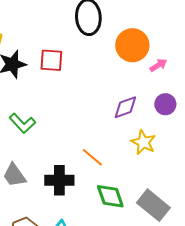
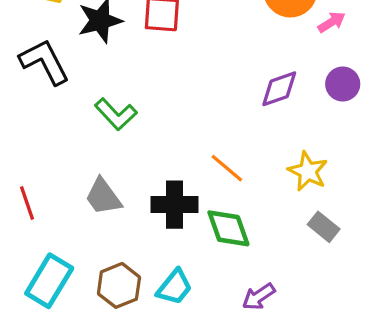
yellow star: (143, 142) -> (308, 171), moved
green diamond: (110, 196) -> (228, 228), moved
gray rectangle: (153, 205) -> (324, 227), moved, size x0.6

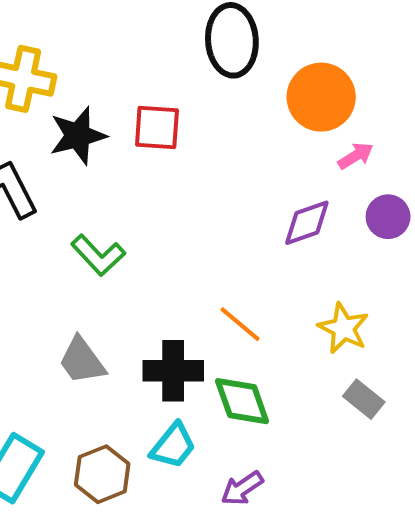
pink arrow: (332, 22) -> (356, 156), moved
cyan trapezoid: (175, 287) -> (173, 446), moved
purple arrow: (259, 297) -> (242, 488), moved

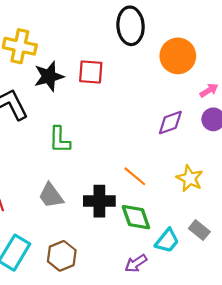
pink arrow: (356, 156) -> (209, 90), moved
green L-shape: (98, 255) -> (60, 140), turned 44
gray rectangle: (364, 399) -> (199, 230), moved
cyan trapezoid: (173, 446) -> (167, 241), moved

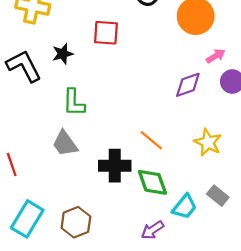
black star: (49, 76) -> (63, 54), moved, size x0.7
pink arrow: (209, 90) -> (216, 56), moved
gray trapezoid: (51, 196) -> (65, 144), moved

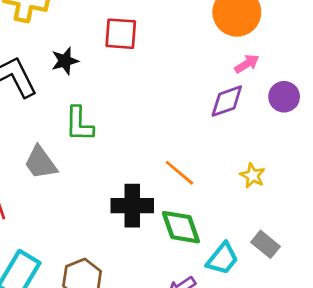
pink arrow: (216, 56) -> (247, 64), moved
yellow star: (208, 142) -> (253, 176), size x0.7
gray trapezoid: (65, 144) -> (41, 163), moved

